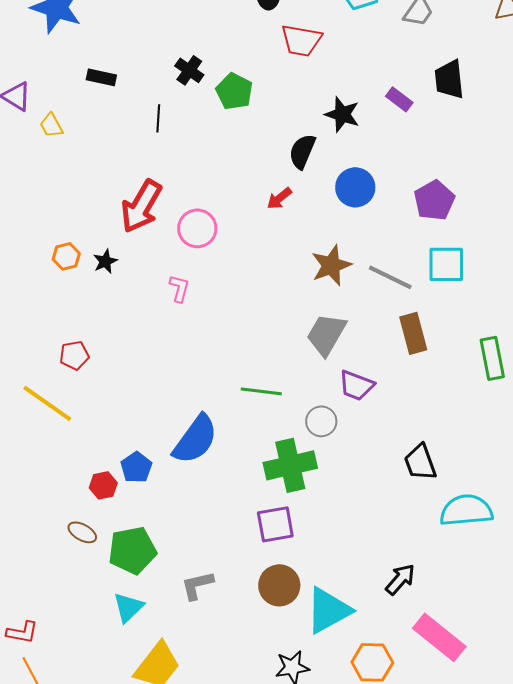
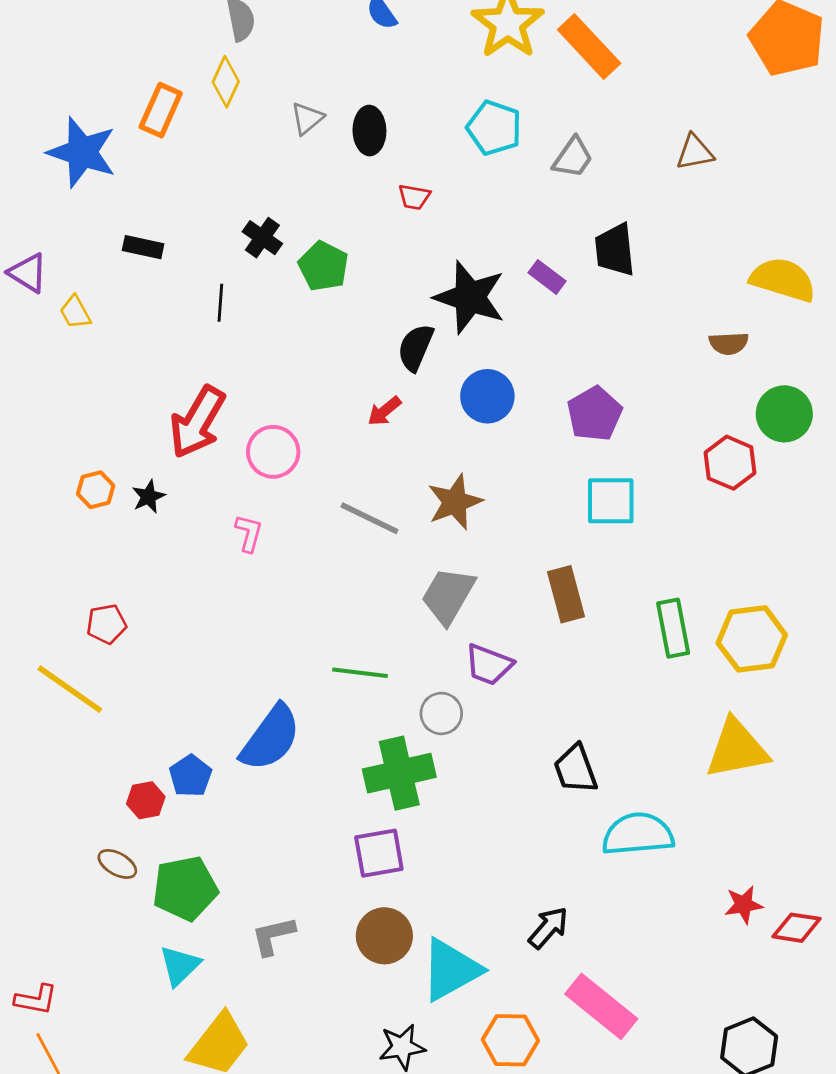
red trapezoid: (301, 40) -> (414, 197), size x0.6
black star: (342, 114) -> (470, 297), size x1.5
gray line: (390, 277) -> (369, 518), moved

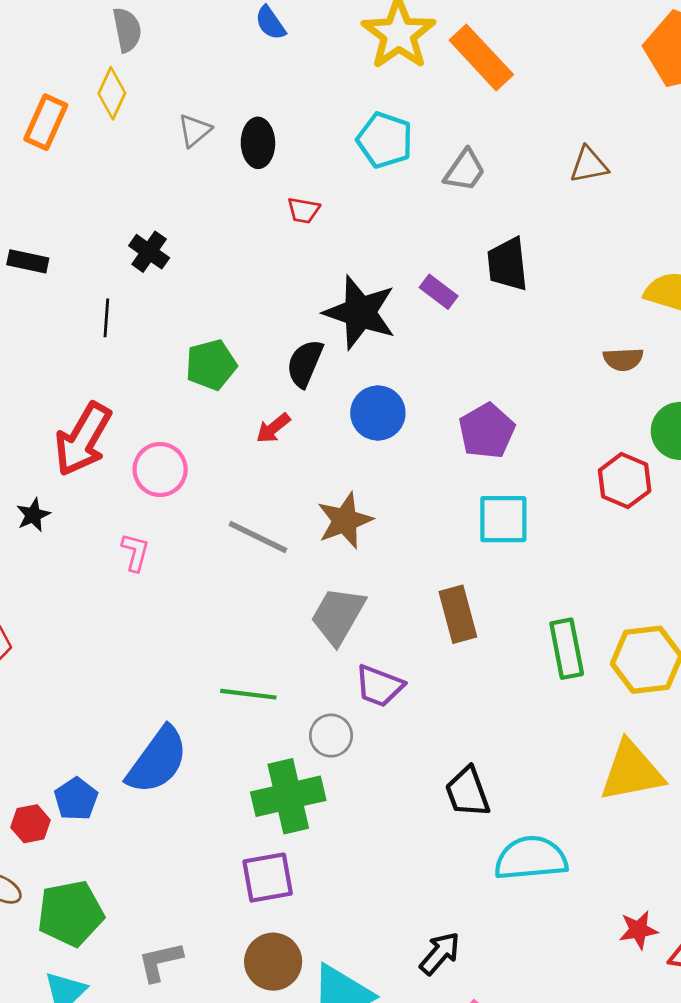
green pentagon: (323, 266) -> (211, 365), moved, turned 30

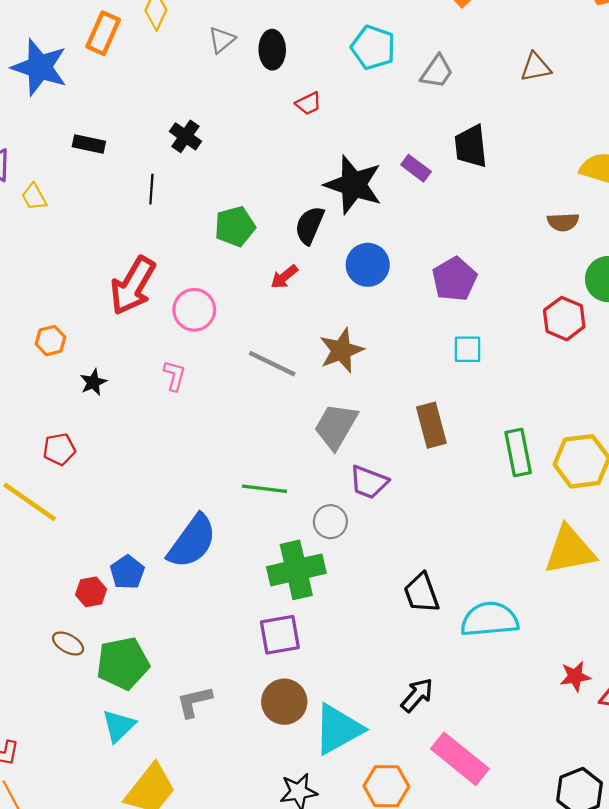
red trapezoid: (303, 210) -> (308, 103), turned -36
black star: (33, 515) -> (93, 382), moved
cyan square: (503, 519) -> (468, 349), size x0.7
black trapezoid: (467, 792) -> (421, 593), moved

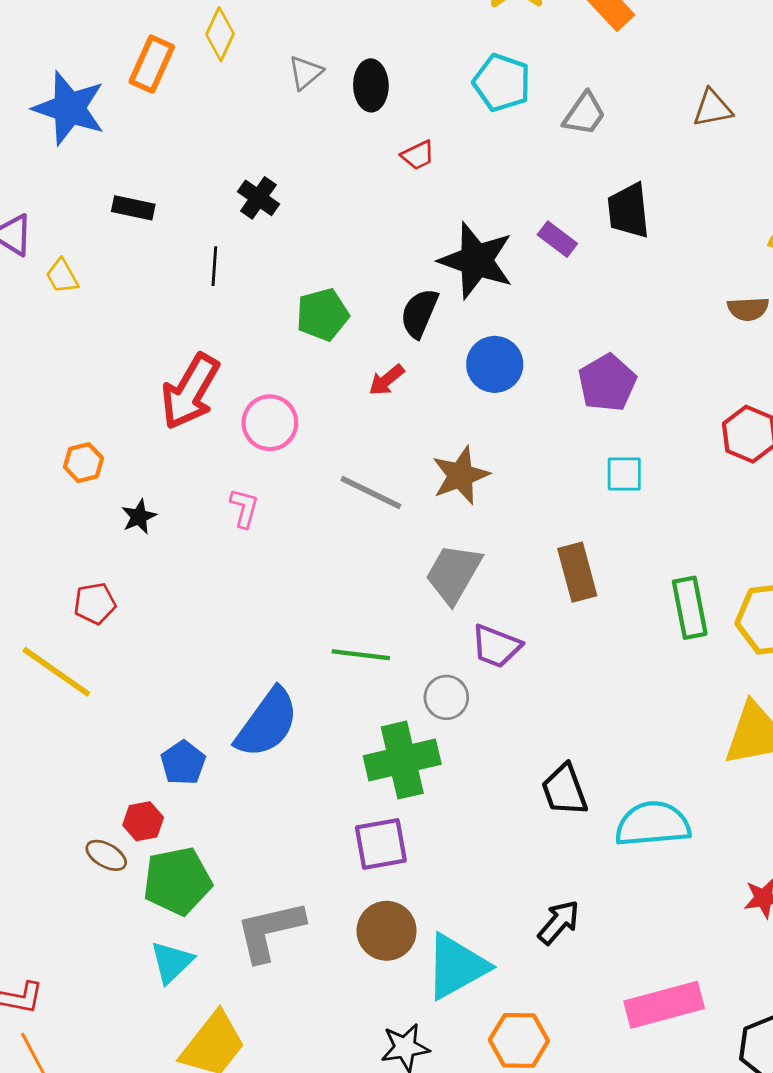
red hexagon: (91, 592) -> (143, 821), moved
gray L-shape: (194, 702) -> (270, 931), size x1.5
pink rectangle: (460, 759) -> (664, 1005), moved, turned -54

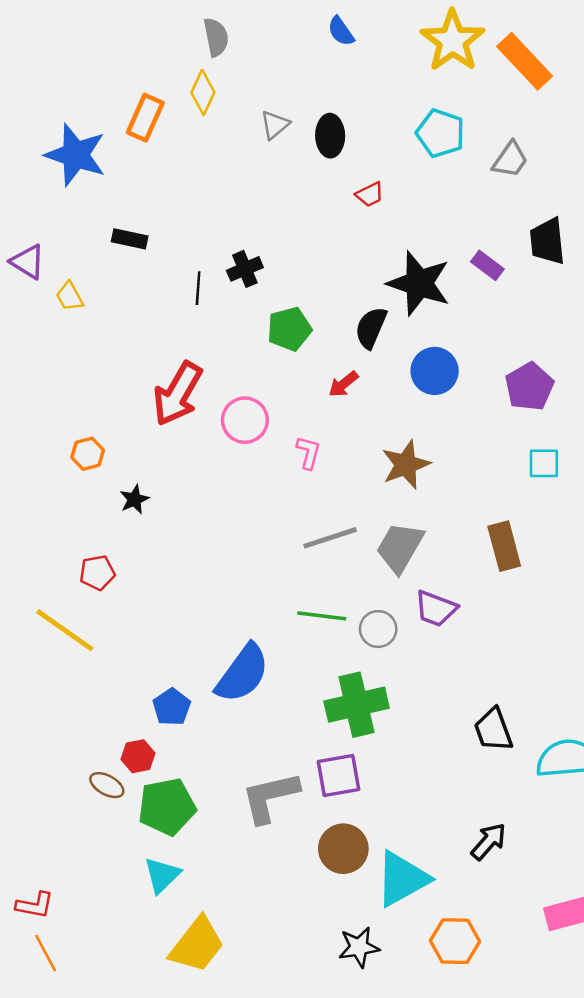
black cross: (258, 198) -> (245, 269), moved, turned 32
gray line: (371, 492) -> (330, 538), moved, turned -44
pink L-shape: (244, 508) -> (309, 453), moved
gray circle: (446, 697) -> (378, 629), moved
gray L-shape: (270, 931) -> (270, 797), moved

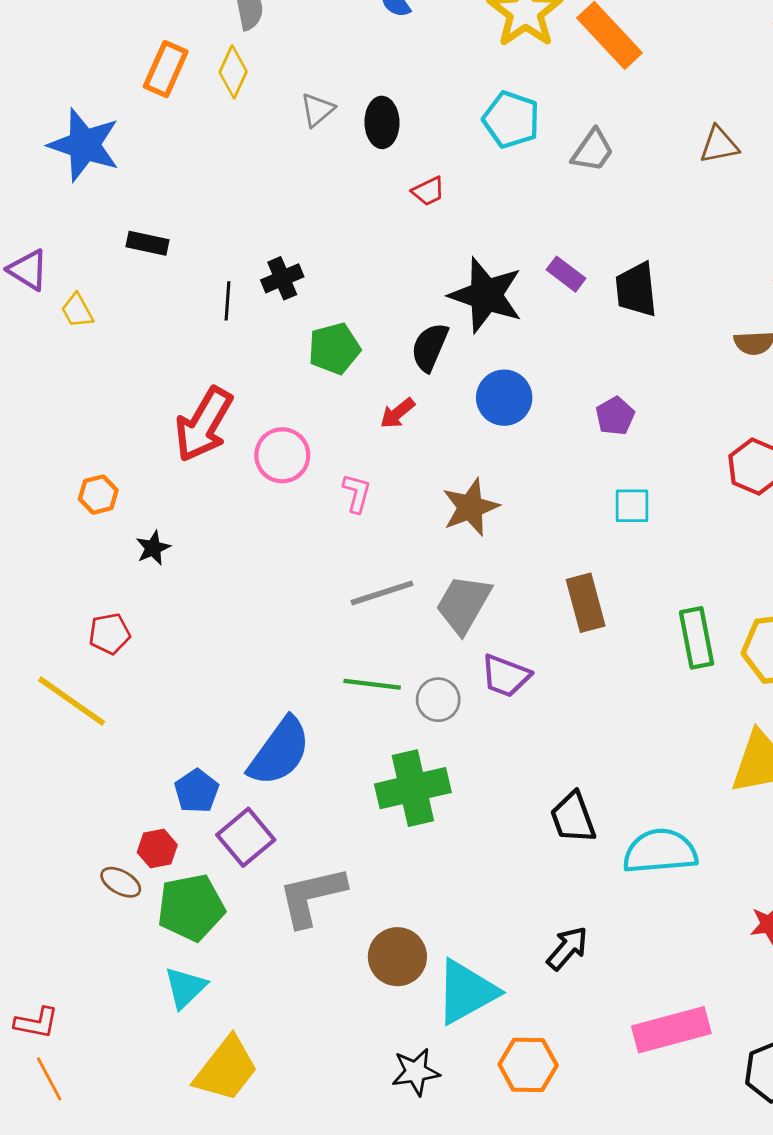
orange rectangle: (145, 118) -> (166, 69), moved
black trapezoid: (547, 241) -> (636, 290), moved
purple pentagon: (529, 387) -> (615, 416), size x0.7
purple square: (339, 775) -> (246, 837), moved, turned -30

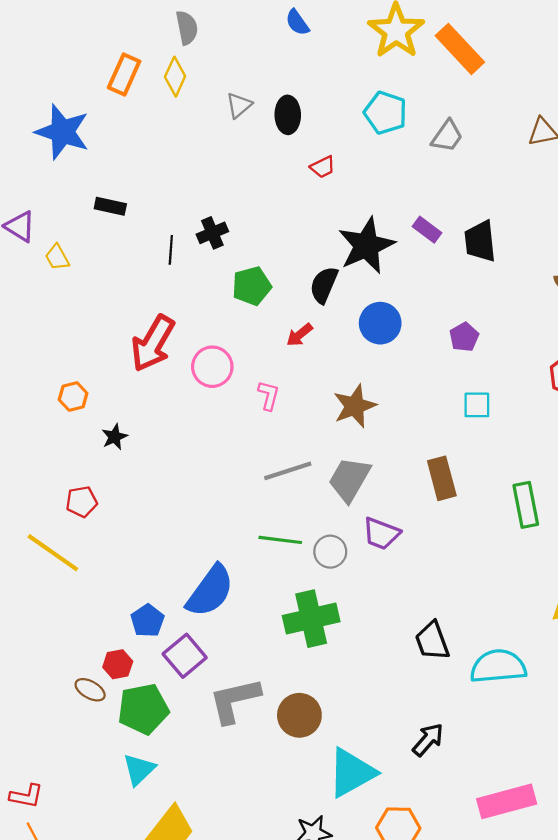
black star: (486, 295) -> (366, 246), turned 30
brown circle: (397, 957) -> (299, 715), moved

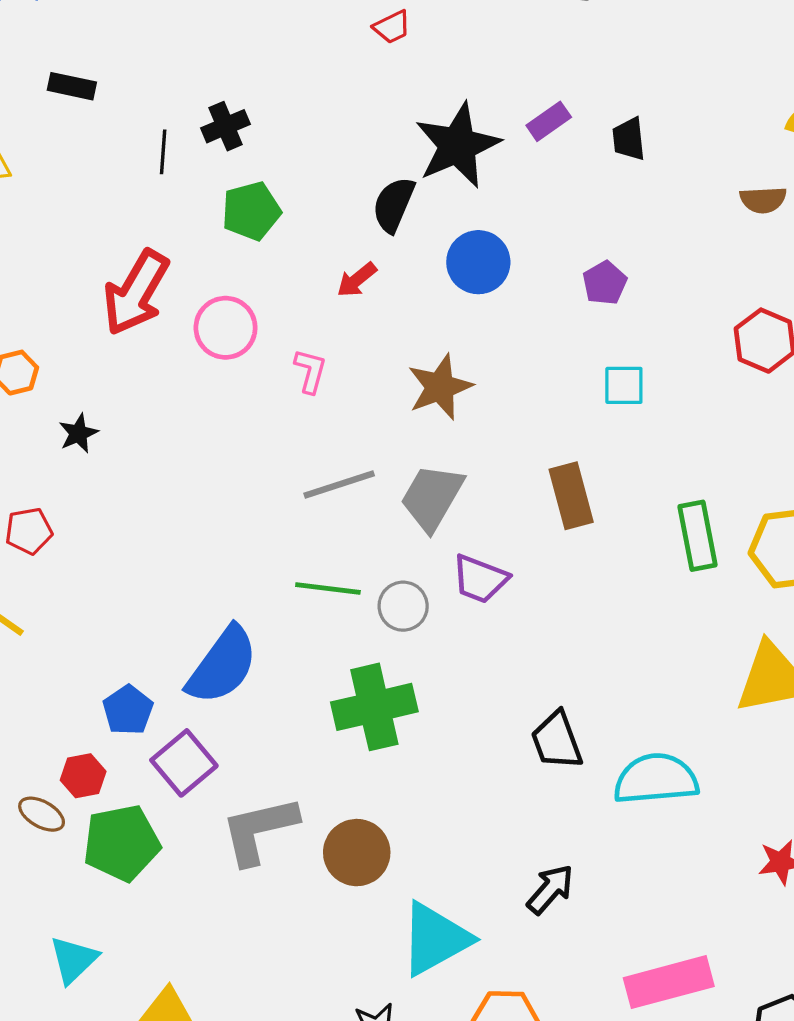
purple rectangle: (427, 230) -> (549, 121), turned -72
black trapezoid: (480, 241) -> (629, 139), size x0.7
green pentagon: (252, 286) -> (251, 211), moved
cyan triangle: (139, 769) -> (74, 960), moved

